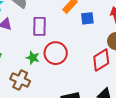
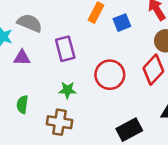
red circle: (56, 53) -> (110, 75), moved

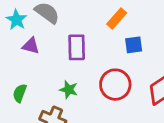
blue square: (122, 23) -> (134, 45), moved

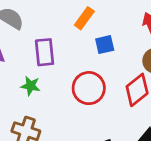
green star: (69, 90) -> (30, 86), moved

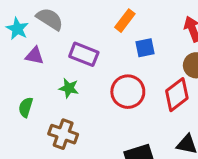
purple rectangle: (45, 52) -> (84, 54), turned -64

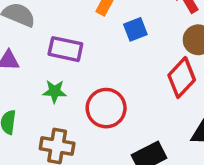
red circle: (128, 92) -> (106, 108), moved

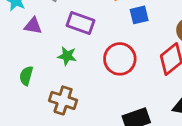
red circle: (106, 108) -> (120, 59), moved

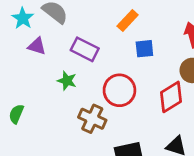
green semicircle: (26, 76) -> (16, 114), moved
brown cross: (63, 100) -> (92, 119), moved

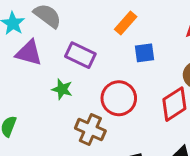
purple triangle: (37, 46) -> (29, 53), size x1.4

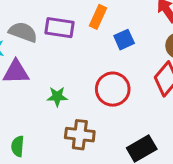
purple rectangle: (80, 55) -> (59, 28), moved
brown cross: (90, 129) -> (80, 135), moved

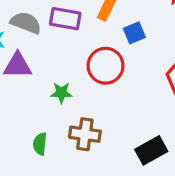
red circle: (113, 89) -> (106, 66), moved
green semicircle: (18, 146) -> (40, 144), moved

